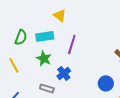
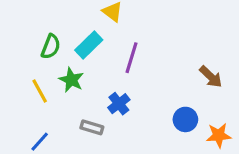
cyan rectangle: (45, 36) -> (89, 45), turned -36
green star: (44, 58) -> (71, 80), moved

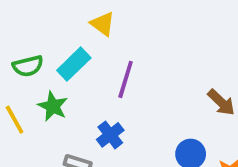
green semicircle: (51, 47) -> (28, 66), turned 55

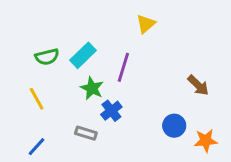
yellow triangle: (103, 24) -> (146, 24), moved, turned 42
green star: (53, 106) -> (92, 88), moved

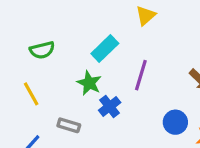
cyan rectangle: (83, 55) -> (105, 49), moved
purple line: (123, 67) -> (141, 75), moved
gray rectangle: (86, 133) -> (69, 125), moved

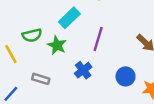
green semicircle: (42, 50) -> (32, 35), moved
blue cross: (110, 106) -> (83, 70), moved

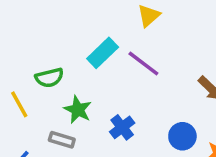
purple line: (98, 39) -> (143, 64), moved, turned -70
green star: (57, 45) -> (78, 110), moved

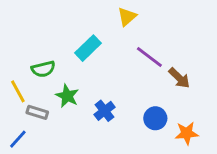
purple line: (143, 64) -> (149, 57), moved
gray rectangle: (62, 140) -> (37, 112), moved

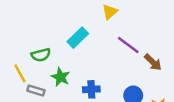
blue cross: (105, 111) -> (91, 89), turned 35

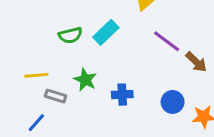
green semicircle: (41, 55) -> (70, 35), moved
yellow line: (20, 73) -> (36, 75), turned -66

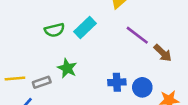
yellow line: (36, 75) -> (15, 78), moved
blue cross: (122, 95) -> (117, 82), moved
gray rectangle: (56, 96) -> (42, 82), turned -36

